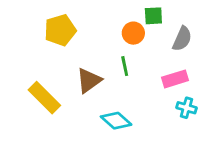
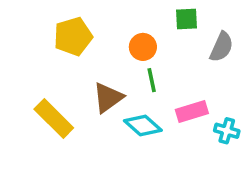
orange circle: (133, 33) -> (143, 47), moved
pink rectangle: (175, 79) -> (192, 112), moved
cyan diamond: (116, 121) -> (143, 126), moved

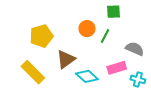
yellow pentagon: (73, 36) -> (41, 36), moved
gray semicircle: (221, 47) -> (135, 49), moved, turned -90
green line: (152, 80) -> (105, 36), moved, turned 40

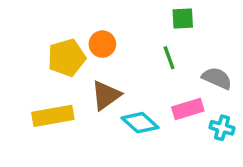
orange circle: (87, 29) -> (102, 44), moved
green line: (105, 36) -> (169, 58), turned -48
yellow rectangle: (33, 72) -> (53, 116), turned -55

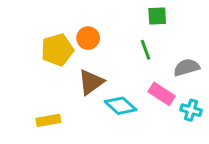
gray semicircle: (217, 78) -> (187, 67), turned -40
pink rectangle: (188, 109) -> (162, 94), turned 50
yellow rectangle: (53, 116) -> (48, 120), moved, size x0.7

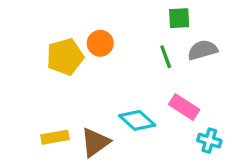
gray semicircle: (187, 67) -> (203, 50), moved
brown triangle: (91, 82) -> (95, 142), moved
cyan cross: (191, 110) -> (209, 141), moved

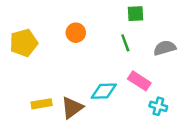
gray semicircle: (203, 50) -> (165, 48), moved
yellow pentagon: (65, 57) -> (24, 43), moved
cyan diamond: (137, 120) -> (104, 91), turned -44

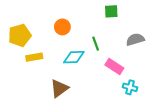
green line: (125, 43) -> (96, 44), moved
cyan diamond: (104, 91) -> (74, 57), moved
yellow rectangle: (42, 104) -> (34, 57), moved

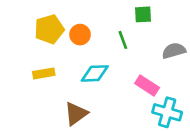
yellow pentagon: (20, 35) -> (49, 29), moved
green line: (96, 44) -> (123, 40), moved
cyan cross: (130, 87) -> (167, 112), size x1.5

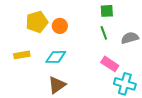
green line: (123, 40) -> (104, 33), moved
yellow rectangle: (44, 73) -> (22, 55), moved
cyan diamond: (95, 73) -> (56, 57), moved

